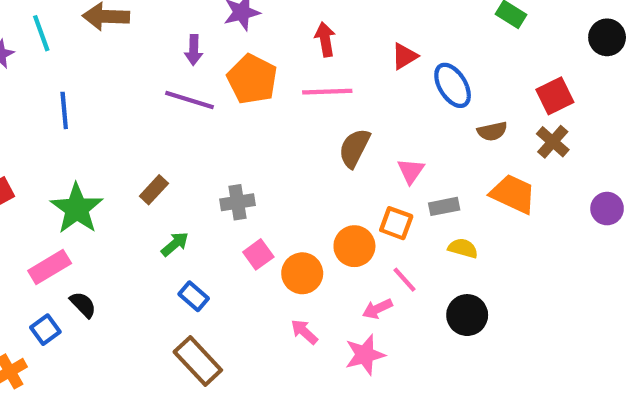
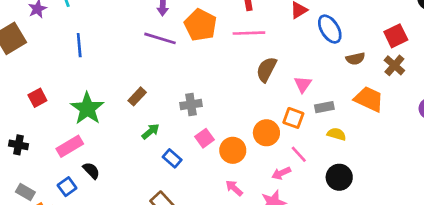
blue rectangle: (194, 296) -> (172, 158), moved

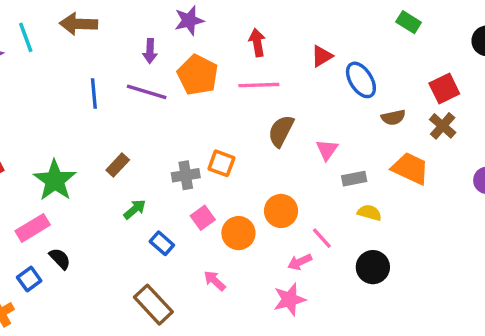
blue line: (79, 45) -> (94, 94), moved
orange square: (293, 118) -> (221, 163), moved
pink arrow: (234, 188) -> (215, 281), moved

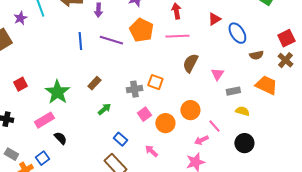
purple arrow: (150, 51) -> (98, 10), moved
blue rectangle: (162, 243) -> (120, 139), moved
blue square: (29, 279) -> (42, 158), moved

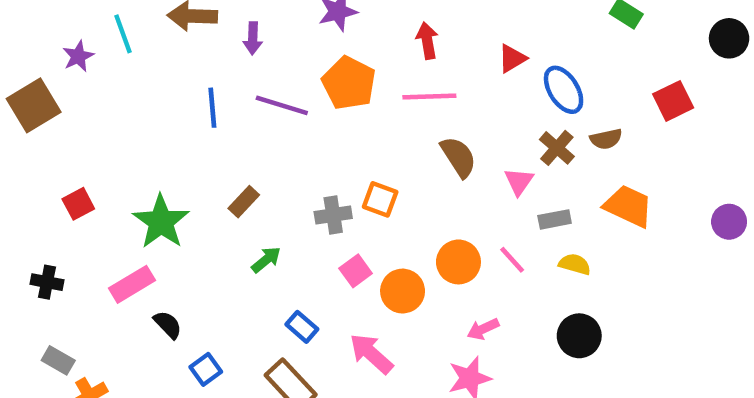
brown cross: (285, 60) -> (557, 148), moved
brown semicircle: (190, 63) -> (458, 157), turned 120
pink line: (214, 126) -> (512, 260), moved
pink arrow: (151, 151) -> (371, 354), size x1.5
blue square: (42, 158) -> (206, 369), moved

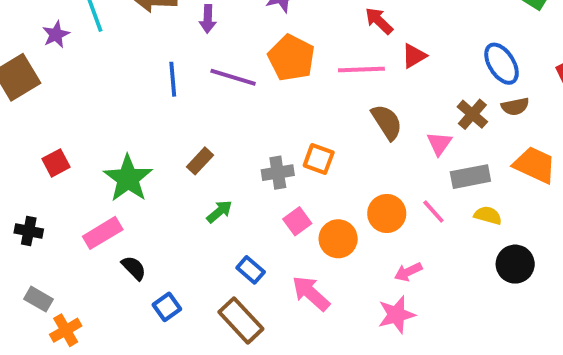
red arrow: (427, 41) -> (379, 21), moved, turned -36
red triangle: (512, 58) -> (414, 56), moved
blue ellipse: (564, 90) -> (502, 64), moved
gray rectangle: (555, 219) -> (470, 177), size x1.4
black circle: (579, 336) -> (515, 264), moved

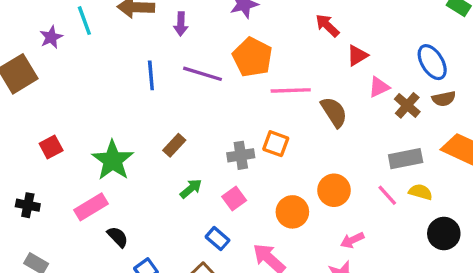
pink line: (361, 69) -> (291, 90), moved
pink triangle: (439, 143) -> (379, 87), moved, turned 30
pink line: (433, 212) -> (387, 195), moved
pink square: (297, 221) -> (234, 199), moved

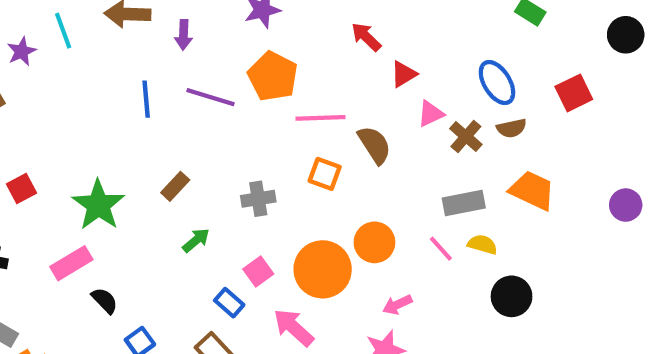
orange square: (276, 144) -> (325, 174), moved
pink square: (234, 199) -> (258, 271), moved
orange circle: (292, 212) -> (323, 269), size x1.4

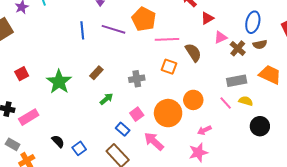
blue ellipse: (497, 83) -> (253, 22), turned 45
pink rectangle: (71, 263) -> (29, 117), moved
black semicircle: (105, 301) -> (58, 141), moved

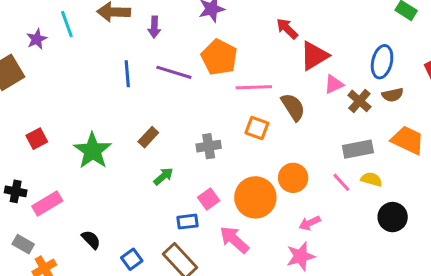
red triangle: (207, 18) -> (314, 56), size x1.5
blue rectangle: (123, 129) -> (188, 222), turned -48
blue square: (79, 148) -> (132, 259), moved

